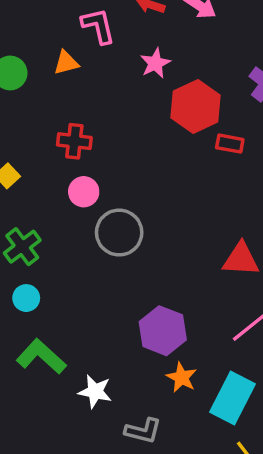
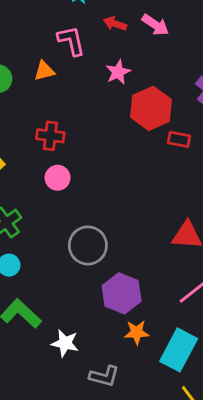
gray circle: (119, 233) -> (88, 245), moved
orange star: (181, 377) -> (137, 332), turned -30

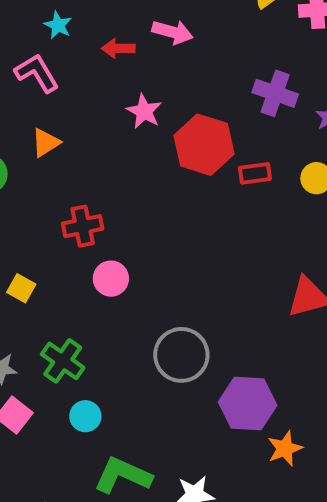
pink L-shape: (71, 41) -> (37, 73), moved

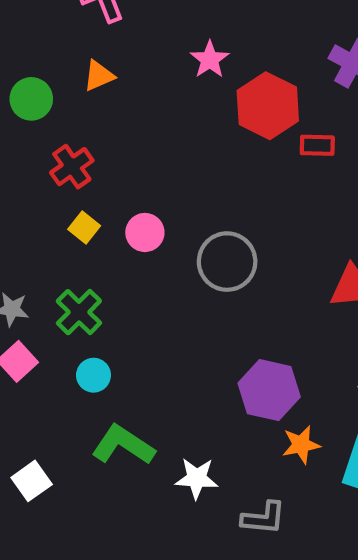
red cross: (83, 226) -> (72, 167), moved, turned -33
yellow square: (21, 288) -> (84, 228), moved
gray circle: (181, 355) -> (227, 262), moved

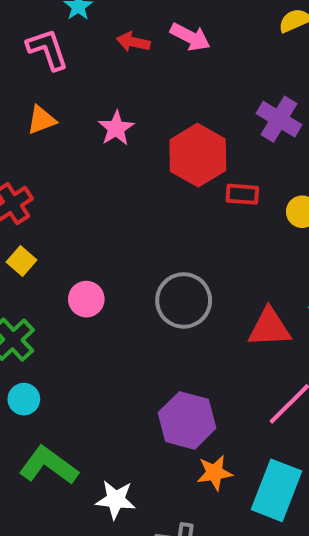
pink star: (210, 60) -> (116, 128), moved
pink circle: (145, 232) -> (86, 299), moved
gray circle: (227, 262) -> (184, 300), moved

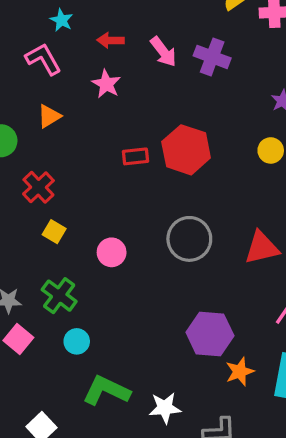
pink arrow: (190, 37) -> (163, 52), moved, turned 36
purple cross: (279, 119) -> (212, 57), moved
pink star: (116, 128) -> (106, 84), moved
red hexagon: (198, 155) -> (186, 150), moved
red rectangle: (242, 194) -> (136, 156), moved

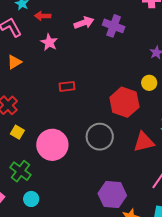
red arrow: (111, 40) -> (43, 16), moved
pink arrow: (163, 52) -> (84, 23), turned -72
red hexagon: (186, 150) -> (124, 102), moved
pink circle: (112, 252) -> (52, 145), size x1.8

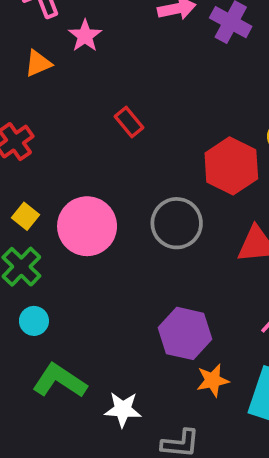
pink star: (49, 42) -> (85, 36), moved
red rectangle: (67, 86) -> (129, 122), turned 49
yellow square: (17, 132) -> (26, 216), moved

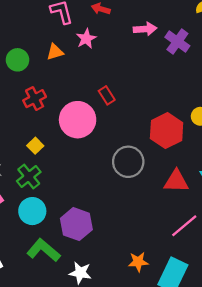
pink circle: (87, 226) -> (78, 120), moved
cyan circle: (34, 321) -> (32, 211), size x1.5
purple hexagon: (185, 333) -> (76, 224), moved

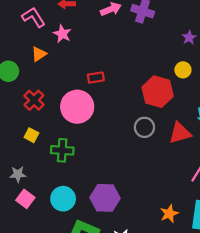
red rectangle: (107, 95) -> (96, 78), turned -49
yellow square: (35, 146) -> (31, 135), moved
gray circle: (128, 162) -> (144, 127), moved, size x0.7
green cross: (29, 177) -> (62, 150), moved, turned -30

